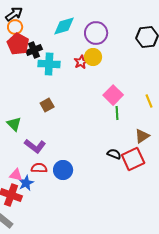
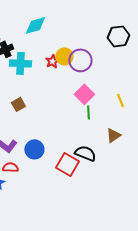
purple circle: (96, 33) -> (80, 60), moved
black semicircle: (114, 154) -> (85, 153), size x1.5
red square: (133, 159) -> (67, 164), moved, turned -35
blue circle: (63, 170) -> (34, 149), moved

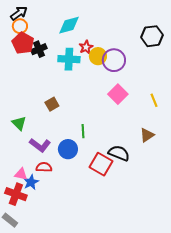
red star: (52, 61) -> (86, 47), moved
cyan cross: (20, 63) -> (69, 59), moved
green line: (88, 112) -> (83, 131), moved

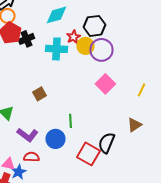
black hexagon: (152, 36) -> (94, 26), moved
yellow line: (154, 100) -> (141, 90), turned 48
black semicircle: (119, 153) -> (106, 143), turned -90

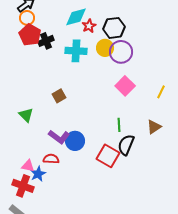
red star: (73, 37) -> (89, 26), moved
green line: (70, 121) -> (119, 125), moved
purple L-shape: (27, 135) -> (59, 137), moved

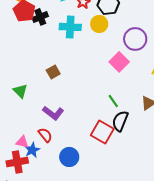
purple circle: (121, 52) -> (135, 39), moved
green line: (119, 125) -> (113, 101), turned -32
blue circle: (75, 141) -> (69, 157), moved
red semicircle: (51, 159) -> (45, 135), turned 49
red cross: (23, 186) -> (17, 162), turned -30

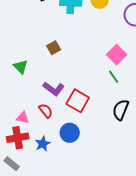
pink square: (119, 62) -> (117, 55), moved
black semicircle: (120, 121) -> (121, 110), moved
red square: (102, 132) -> (78, 101), moved
blue star: (32, 150) -> (43, 144), moved

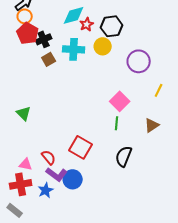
brown square: (54, 48) -> (49, 59), moved
green line: (114, 77) -> (117, 123), turned 40
purple L-shape: (54, 89) -> (57, 174), moved

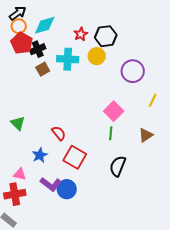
cyan diamond: (74, 15) -> (45, 25), moved
red semicircle: (49, 157) -> (59, 133), moved
blue star: (46, 190) -> (40, 155), moved

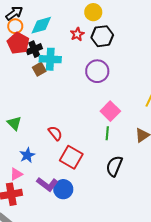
yellow circle: (97, 56) -> (93, 12), moved
cyan cross: (68, 59) -> (50, 59), moved
purple circle: (133, 71) -> (97, 71), moved
blue star: (40, 155) -> (27, 155), moved
pink triangle: (20, 174) -> (16, 174), turned -40

